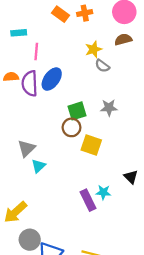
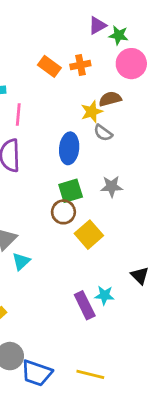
brown semicircle: (123, 39) -> (110, 99), moved
blue ellipse: (52, 79) -> (69, 148), moved, turned -30
yellow square: (91, 145) -> (89, 235), turned 30

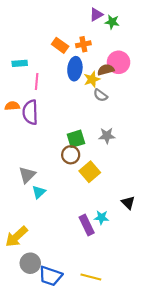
pink circle: (131, 64) -> (119, 62), moved
blue ellipse: (69, 148) -> (75, 69), moved

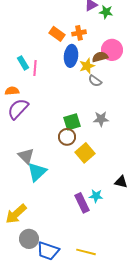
cyan rectangle: (20, 63) -> (23, 63), moved, turned 64
purple semicircle: (30, 112) -> (18, 109), moved, turned 45
gray triangle: (27, 175) -> (26, 156), turned -30
cyan triangle: (39, 192) -> (37, 172), size x1.5
black triangle: (128, 203) -> (121, 182), turned -32

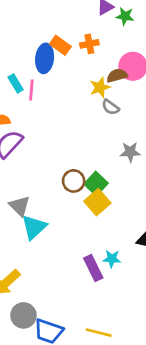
blue ellipse: (71, 56) -> (45, 58), moved
gray star: (101, 119) -> (130, 152), moved
green square: (72, 122) -> (96, 184), moved, turned -30

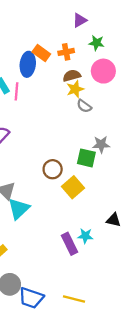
green star: (125, 16) -> (97, 43), moved
brown semicircle: (117, 76) -> (72, 76), moved
green square: (96, 184) -> (86, 158), moved, turned -30

